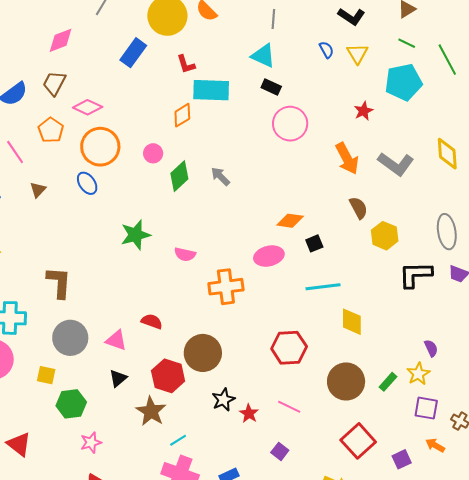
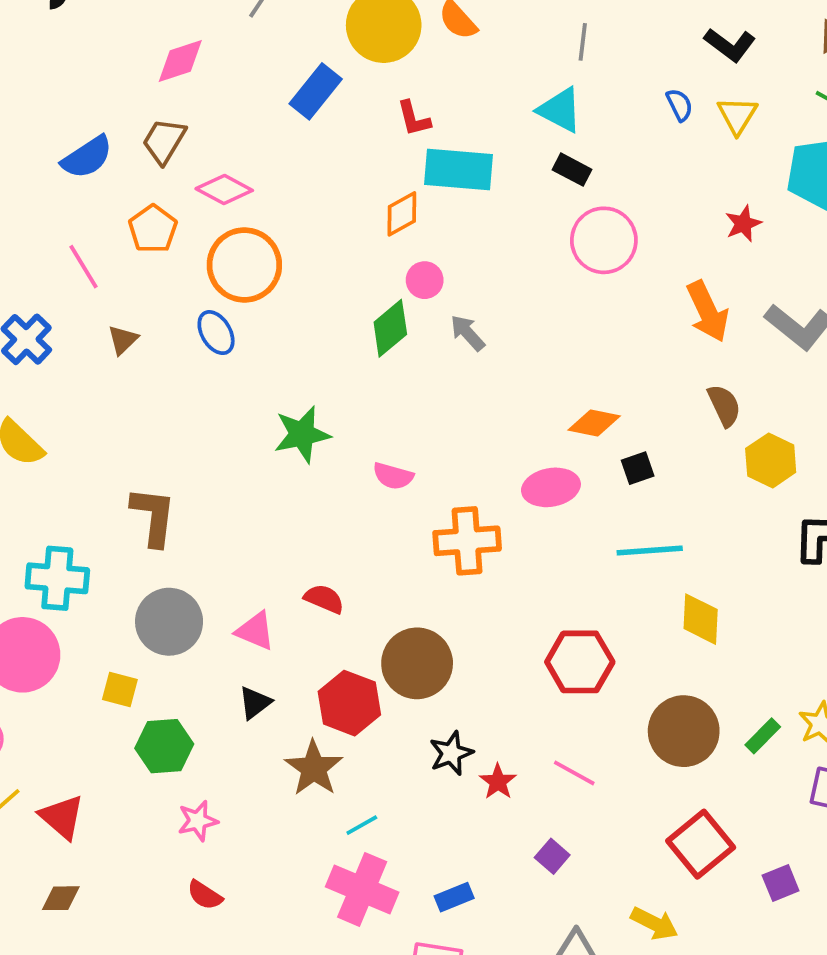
pink circle: (153, 153) -> (425, 280), moved

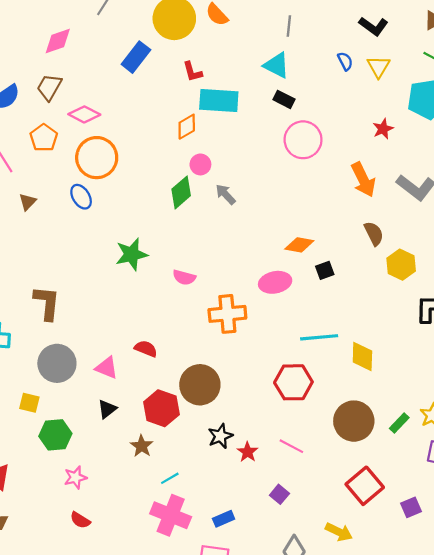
cyan line: (650, 551) -> (319, 337), moved
brown star: (314, 768) -> (142, 446), size x0.7

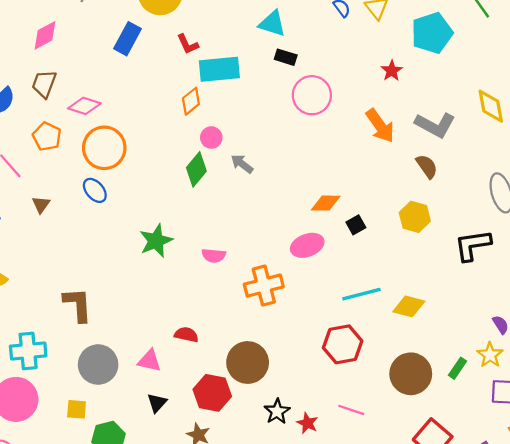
brown semicircle: (374, 234) -> (427, 166), moved
yellow hexagon: (401, 265) -> (415, 217), moved
yellow diamond: (362, 357) -> (409, 306), turned -68

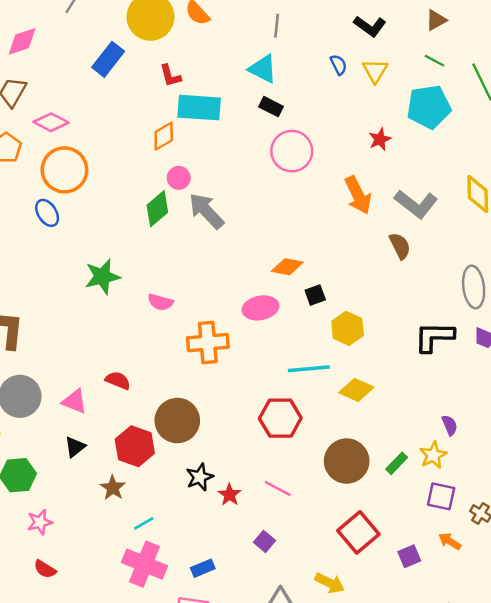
gray arrow: (242, 164) -> (206, 211), size x1.6
yellow hexagon: (415, 217) -> (348, 328), moved

